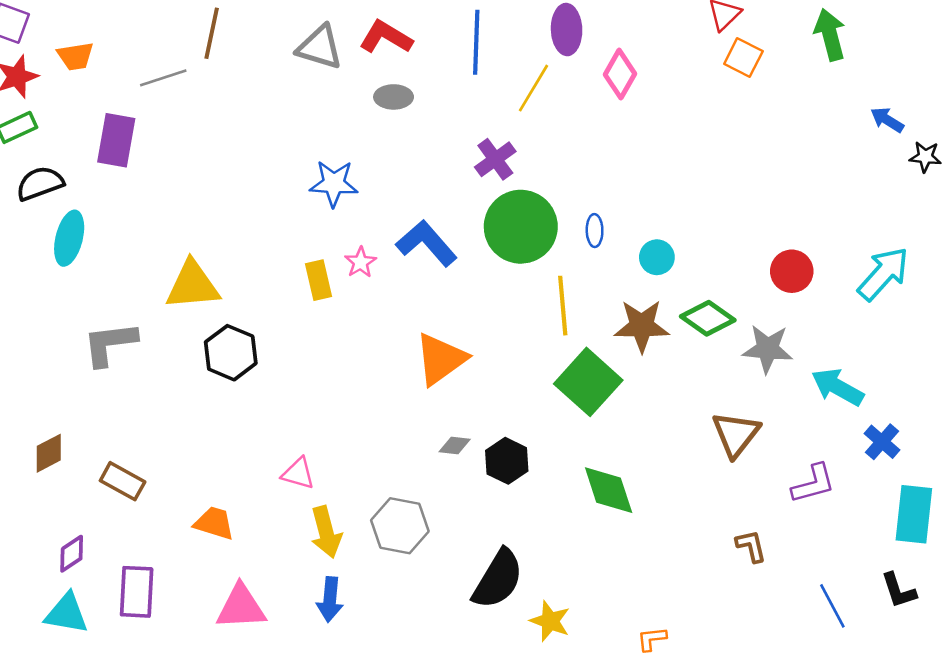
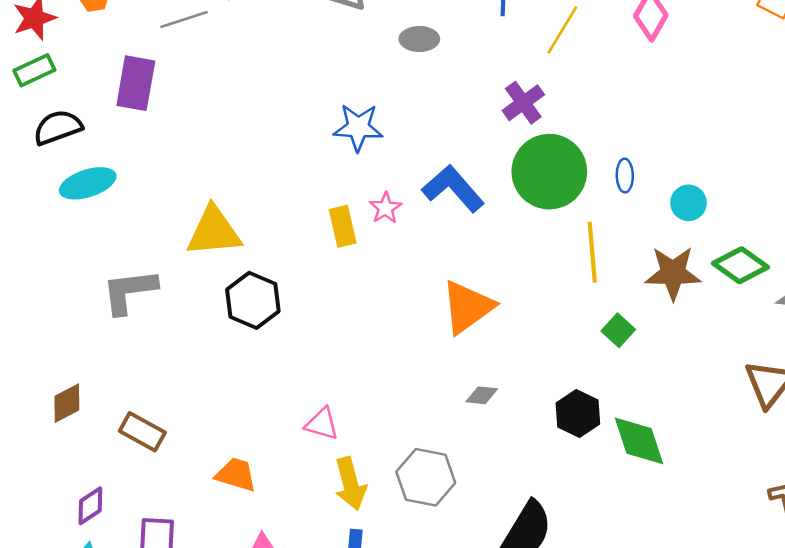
cyan ellipse: (69, 238) -> (88, 183), turned 58
green square: (588, 382) -> (618, 330), size x0.5
black hexagon: (507, 461) -> (578, 414), moved

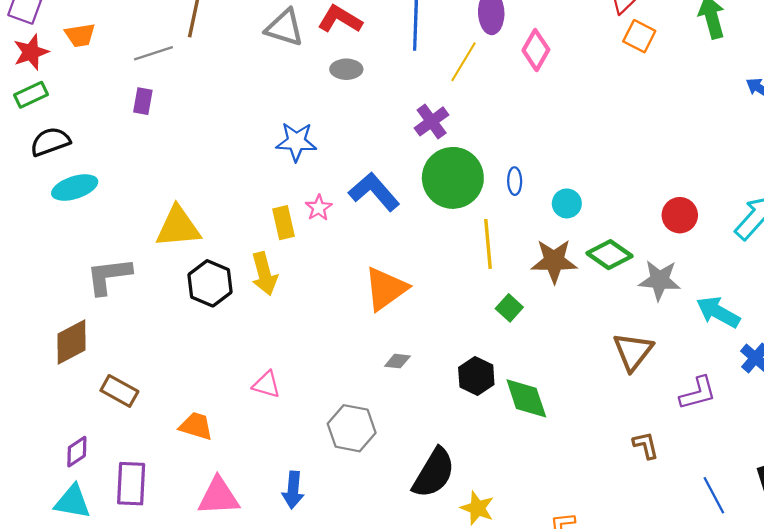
purple rectangle: (136, 83) -> (143, 101), moved, size x0.6
brown diamond: (67, 403) -> (71, 342), moved, size x1.4
yellow arrow: (350, 484) -> (264, 274), moved

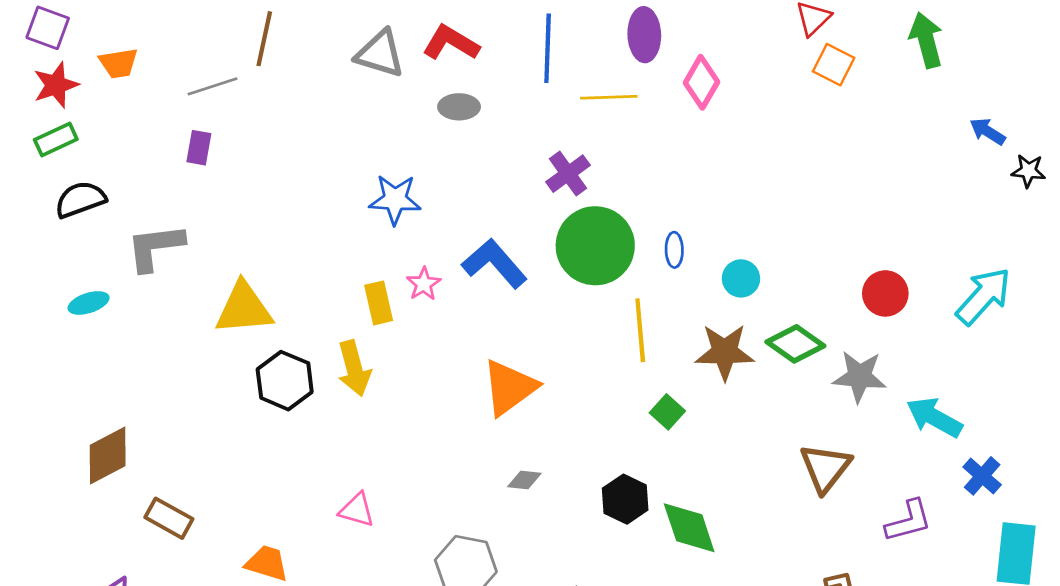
yellow line: (464, 62) -> (609, 97), turned 57
cyan ellipse: (75, 187) -> (89, 303), moved, size x0.7
gray L-shape: (109, 276) -> (155, 247), moved

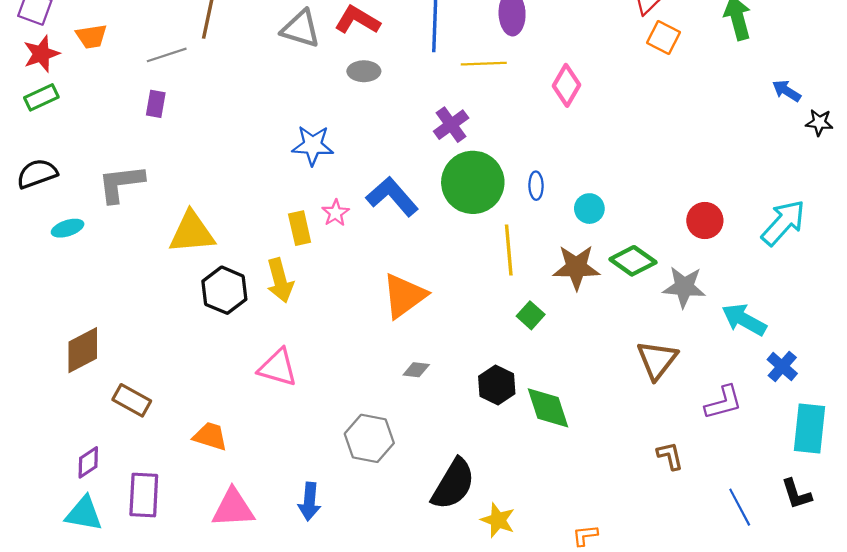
pink diamond: (701, 82) -> (567, 85), moved
black semicircle: (80, 199) -> (37, 174), moved
pink triangle: (357, 510) -> (278, 368), moved, size x1.4

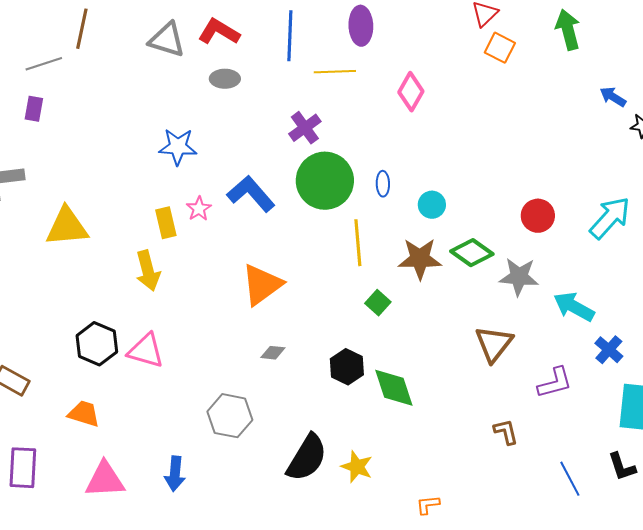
black hexagon: (224, 290) -> (97, 344), moved
yellow star: (498, 520) -> (357, 467), moved

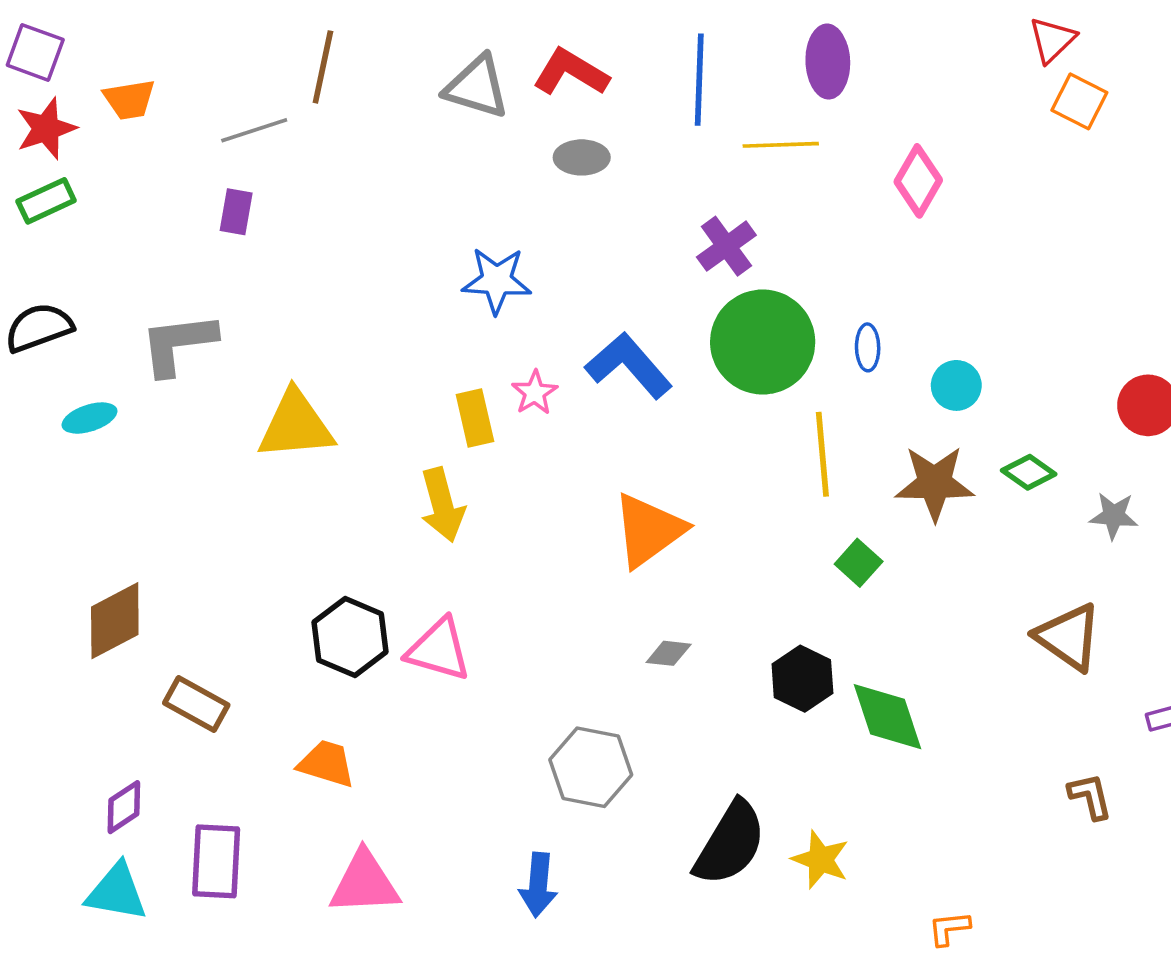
green diamond: (472, 253) -> (1029, 472), size x0.7
gray star: (519, 277) -> (1114, 516), size x0.7
brown triangle: (494, 344) -> (1068, 637), turned -33
blue arrow: (175, 474) -> (538, 885), moved

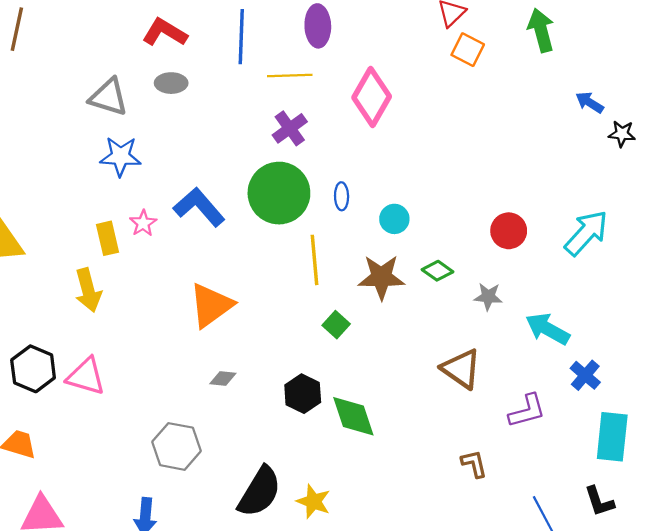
gray triangle: (477, 87) -> (109, 97), moved
pink diamond: (918, 181) -> (372, 97), size x1.4
purple cross: (726, 246) -> (290, 128), moved

